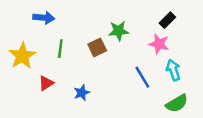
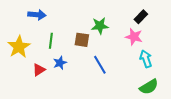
brown square: (97, 47) -> (82, 40), turned 35
blue line: (142, 77) -> (100, 65), moved
blue star: (82, 93) -> (60, 63), moved

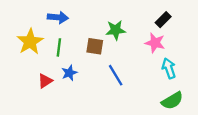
blue arrow: (37, 15) -> (58, 17), moved
yellow star: (19, 47) -> (30, 42), moved

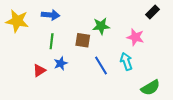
black rectangle: (163, 20) -> (153, 12), moved
yellow star: (30, 42) -> (17, 21), moved, turned -30
cyan arrow: (169, 68) -> (126, 61), moved

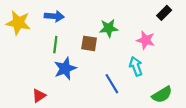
blue star: (61, 63) -> (65, 68), size x1.5
blue line: (101, 65) -> (112, 84), moved
red triangle: (39, 70) -> (39, 96), moved

